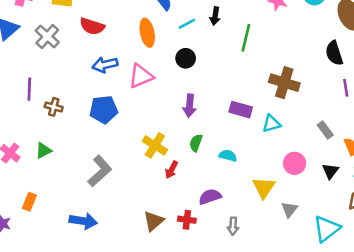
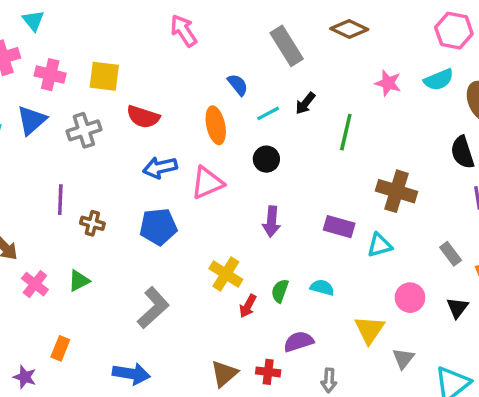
black arrow: (215, 16) -> (305, 103), turned 30
gray cross: (47, 37) -> (84, 130), turned 30
green semicircle: (196, 143) -> (280, 291), moved

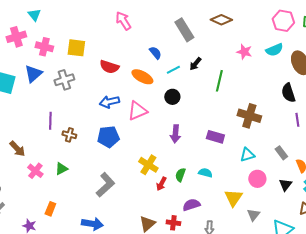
red semicircle: (143, 117) -> (109, 67), moved
orange ellipse: (216, 125) -> (142, 77), turned -50
cyan triangle: (380, 245) -> (247, 155), moved

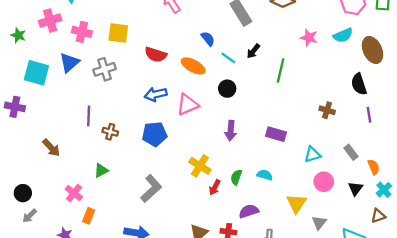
cyan line: (173, 70) -> (228, 58), turned 64
brown cross: (249, 116) -> (327, 110), moved, size x0.6
pink cross: (35, 171) -> (74, 193), moved

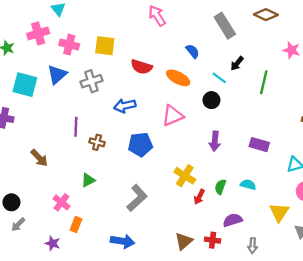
cyan line: (228, 58) -> (219, 78), moved
blue arrow: (156, 94) -> (125, 106), moved

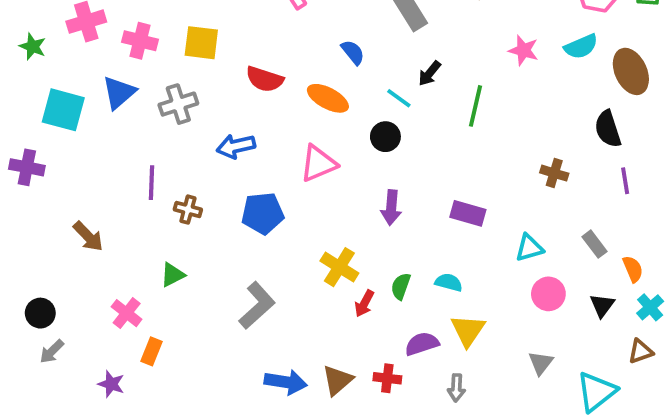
yellow triangle: (279, 212) -> (468, 330), moved
blue arrow: (123, 241) -> (286, 382), moved

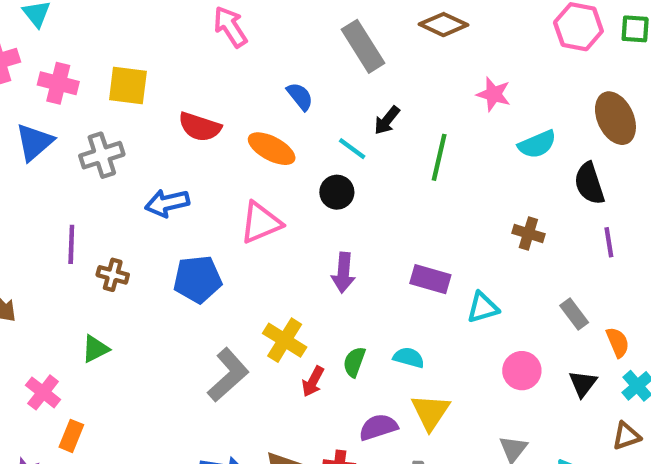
cyan semicircle: (581, 47) -> (537, 144), moved
cyan triangle: (529, 248) -> (483, 308), moved
gray L-shape: (257, 305) -> (228, 375), moved

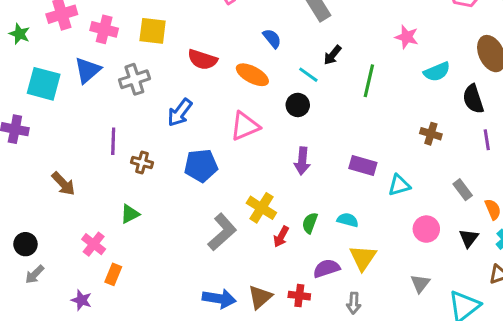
blue arrow: (167, 203) -> (180, 113), turned -40

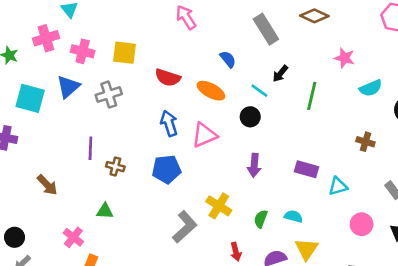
blue arrow: (180, 113) -> (169, 123), moved, turned 125
green triangle: (130, 214) -> (105, 211), turned 30
red arrow: (281, 237) -> (236, 252), moved, turned -42

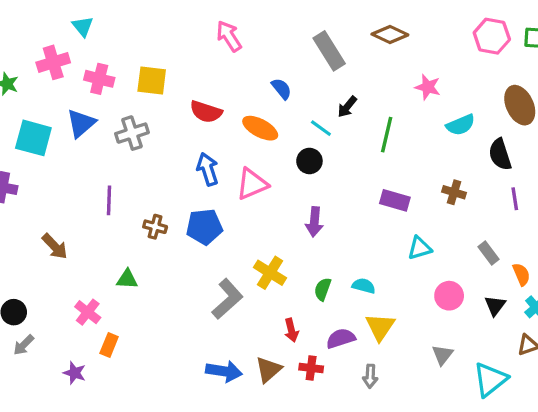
brown cross: (115, 167) -> (155, 227), moved
purple rectangle: (307, 169) -> (395, 200), moved

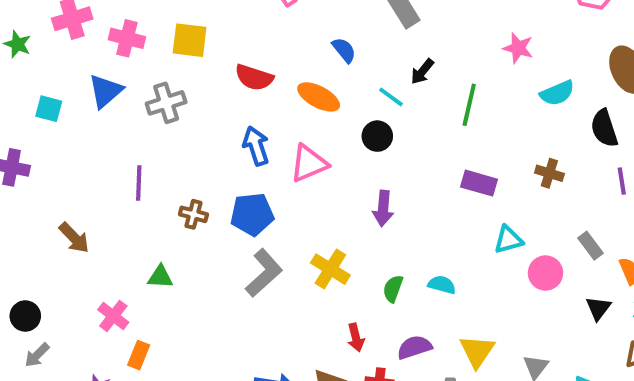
cyan square: (33, 138) -> (49, 109), size x0.6
pink circle: (449, 296) -> (545, 273), moved
gray L-shape: (227, 299) -> (264, 273), moved
yellow triangle: (380, 327) -> (477, 351), moved

